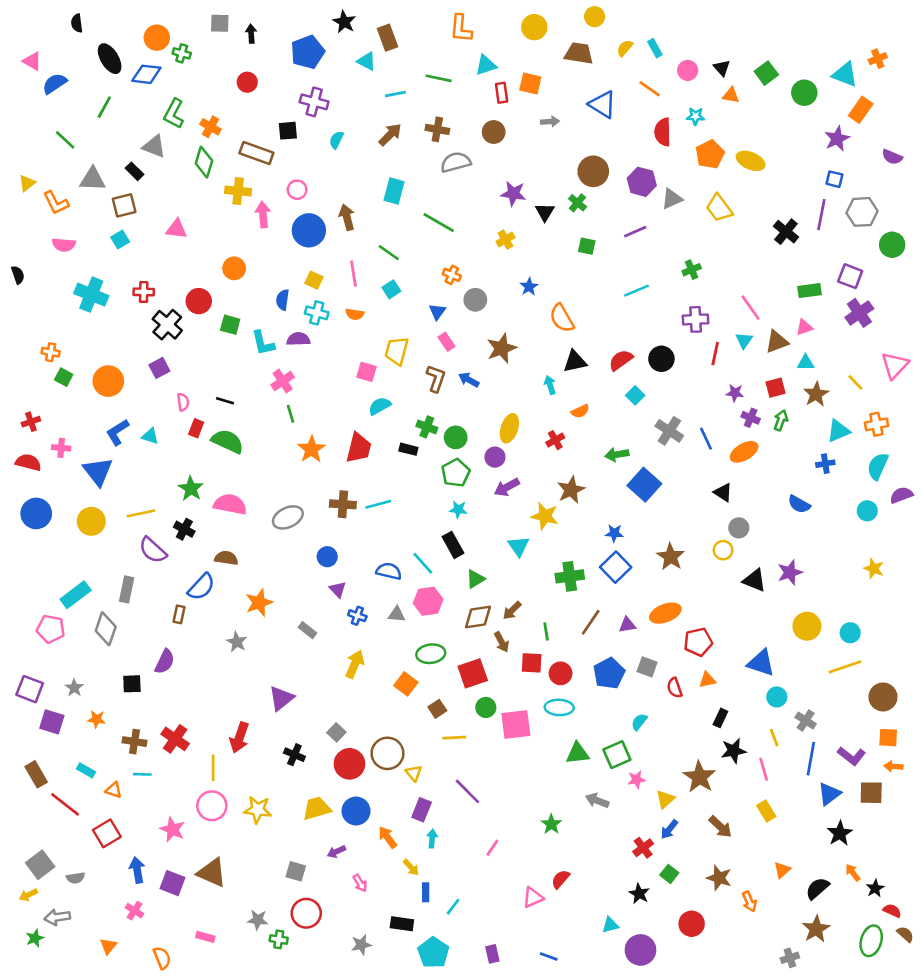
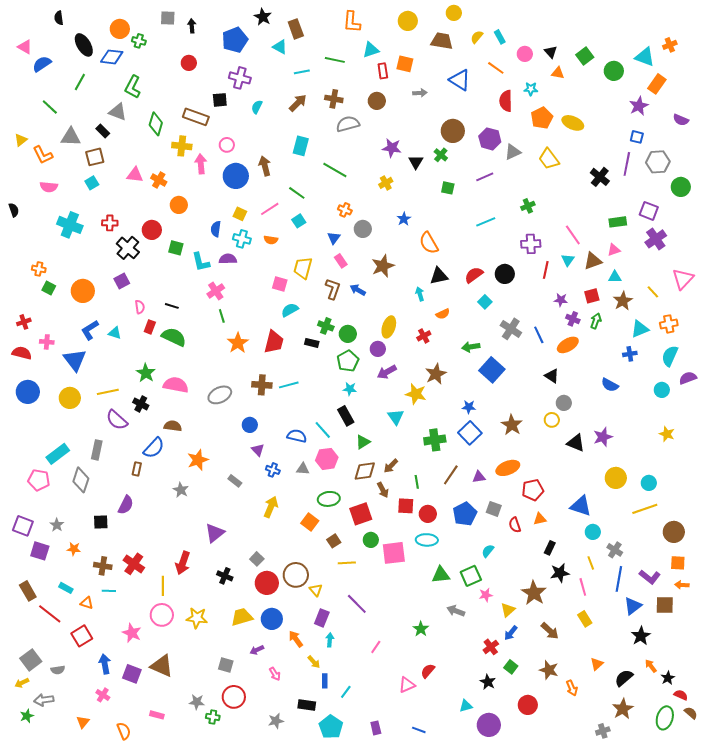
orange cross: (211, 127) -> (159, 180), moved
pink line: (353, 274) -> (270, 209), turned 66

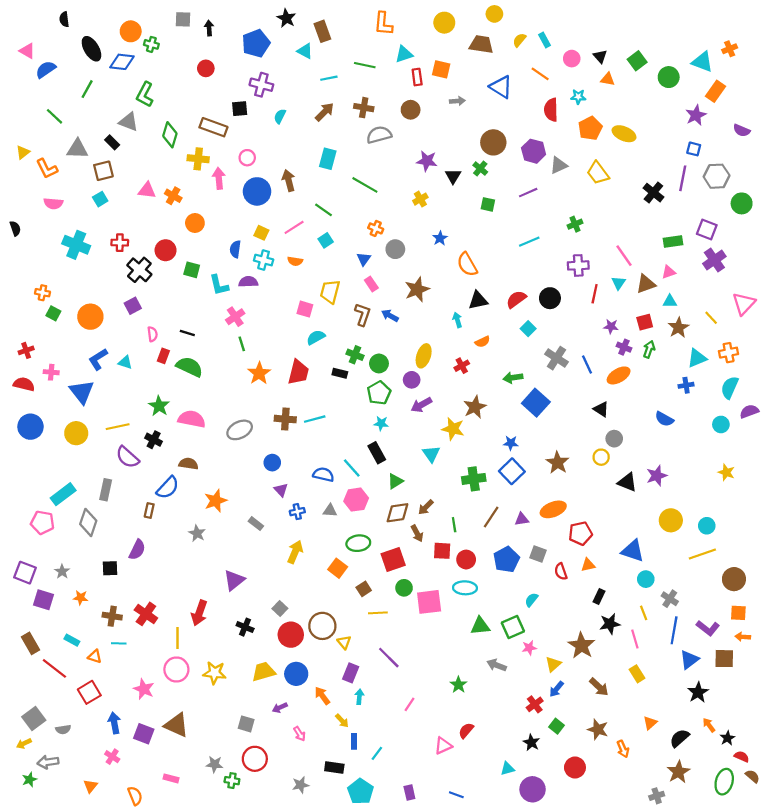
blue cross: (273, 470) -> (297, 512), turned -32

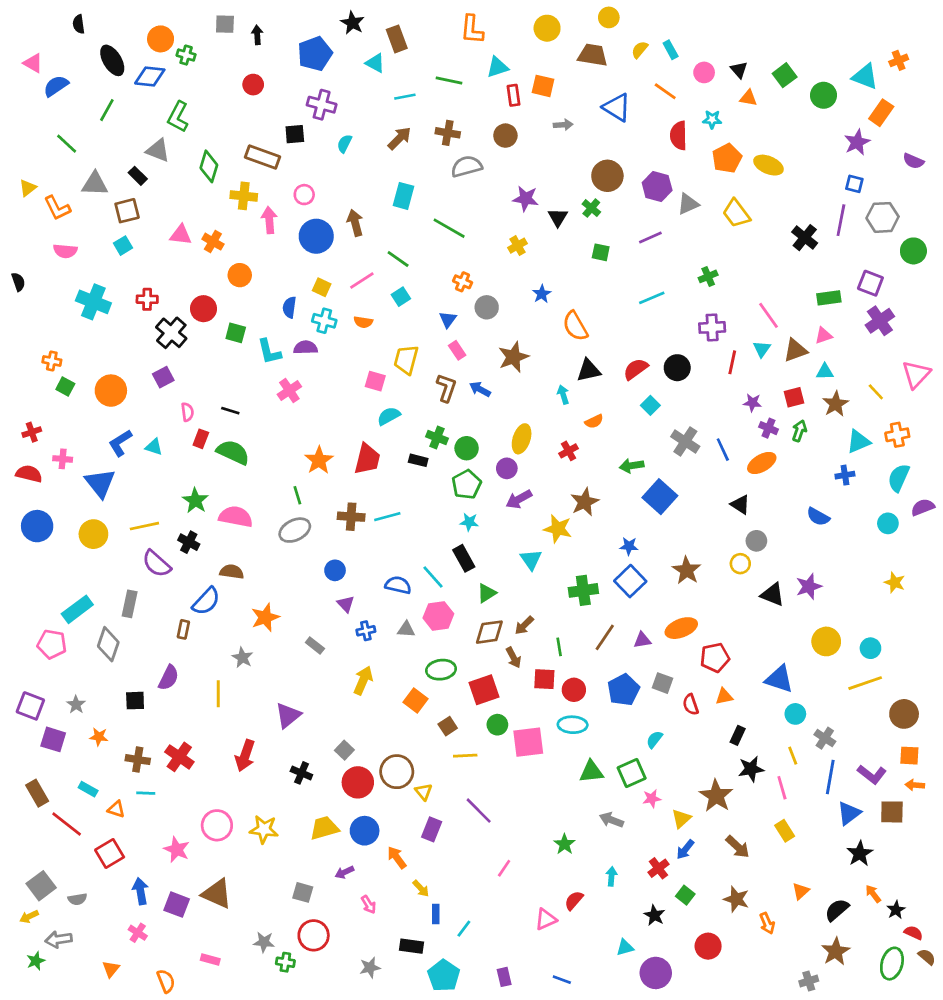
green line: (242, 344) -> (297, 495), moved
yellow line: (178, 638) -> (218, 694), moved
cyan arrow: (359, 697) -> (611, 876), moved

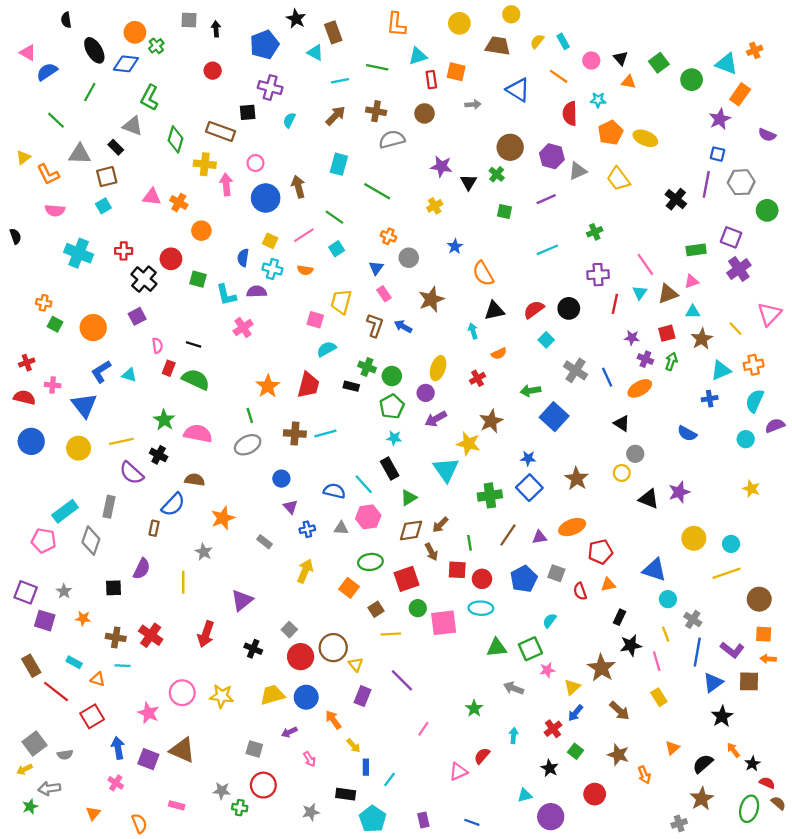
green cross: (186, 55) -> (156, 46), turned 35
cyan triangle: (531, 560) -> (446, 470), size x1.4

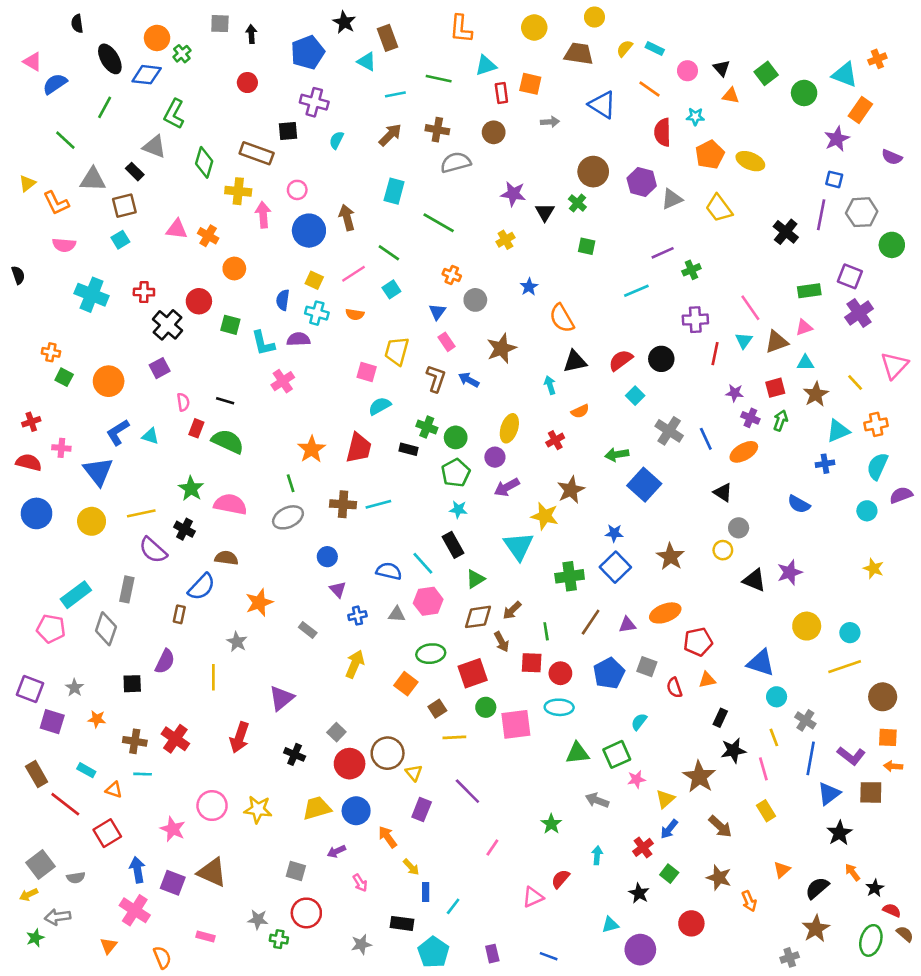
cyan rectangle: (563, 41) -> (655, 48), turned -35
purple line: (546, 199) -> (663, 253), moved
pink cross: (116, 783) -> (135, 910), size x1.6

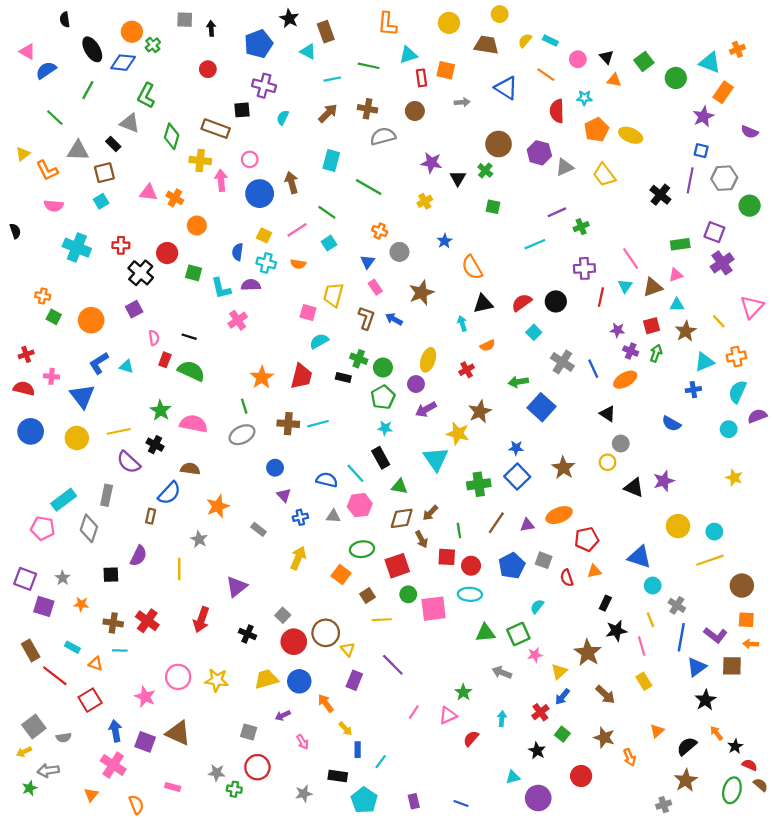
green triangle: (475, 579) -> (399, 486), turned 42
pink triangle: (533, 897) -> (448, 715), moved

